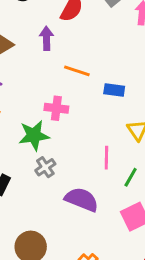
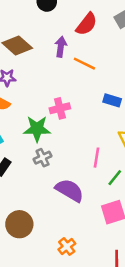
orange line: (77, 71) -> (84, 64), moved
pink cross: (56, 108) -> (60, 108), turned -30

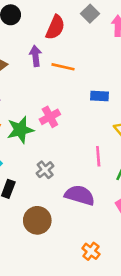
green star: (37, 129) -> (20, 130), moved
brown circle: (19, 224) -> (37, 220), moved

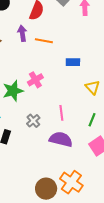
pink line: (98, 156) -> (61, 113), moved
brown circle: (37, 220) -> (46, 189), moved
orange cross: (91, 251) -> (71, 182), size x1.6

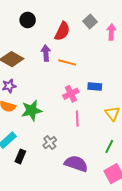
pink cross: (35, 80) -> (71, 94), moved
pink line: (61, 113) -> (77, 119), moved

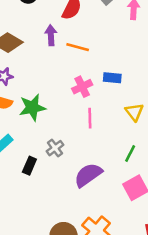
black rectangle: (20, 156) -> (29, 166), moved
purple semicircle: (76, 164) -> (88, 175), turned -55

